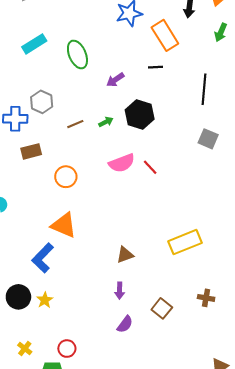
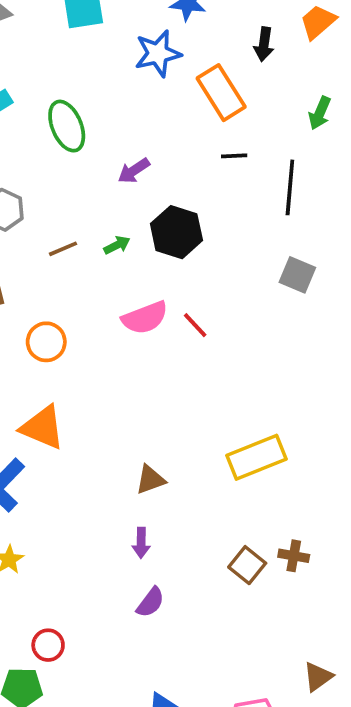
green arrow: (221, 32) -> (320, 113), moved
black line: (155, 67) -> (234, 156), moved
brown square: (162, 308) -> (247, 565), moved

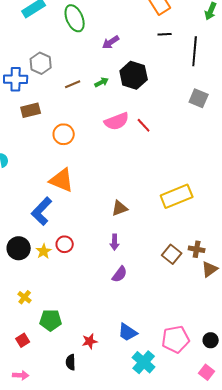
red circle: (48, 645) -> (65, 244), moved
brown triangle: (318, 677) -> (210, 269), moved

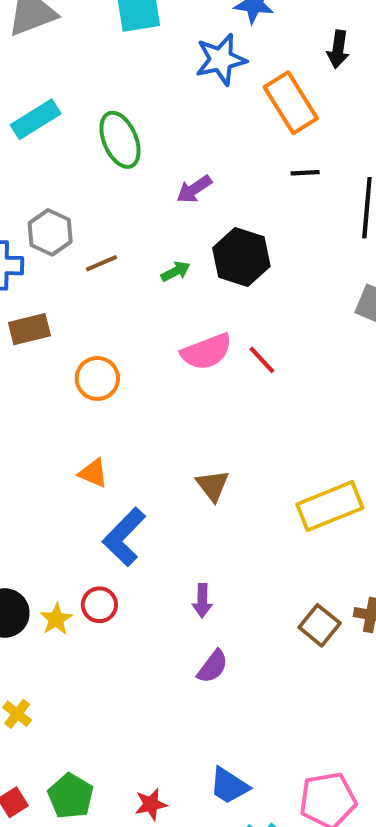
brown line: (73, 84) -> (101, 263), moved
orange triangle: (62, 180) -> (93, 473), size x0.6
brown triangle: (120, 208) -> (213, 485), moved, turned -48
blue L-shape: (42, 211) -> (124, 537), moved
green pentagon: (51, 320) -> (71, 796), moved, turned 30

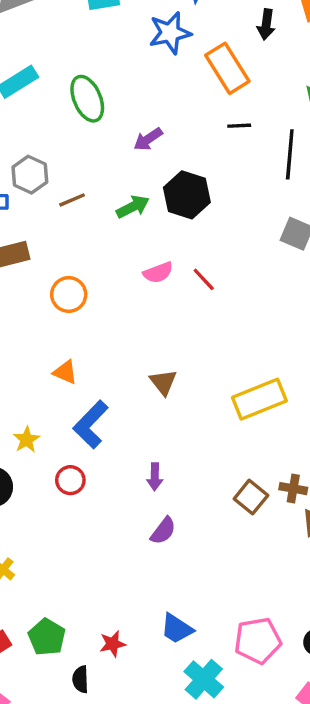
green arrow: (176, 271) -> (133, 207), size x1.4
pink semicircle: (206, 352) -> (158, 273), size x0.7
yellow star: (56, 619) -> (26, 440), moved

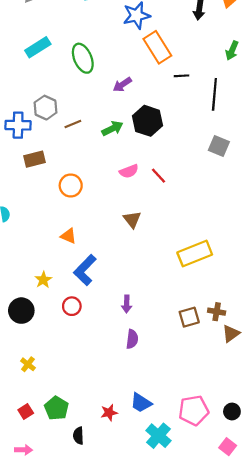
orange rectangle: (227, 68) -> (157, 47), moved
brown triangle: (163, 382) -> (132, 220), moved
brown square: (251, 497) -> (189, 317), turned 35
purple semicircle: (163, 531) -> (132, 339), turned -30
red star: (113, 644) -> (109, 413), moved

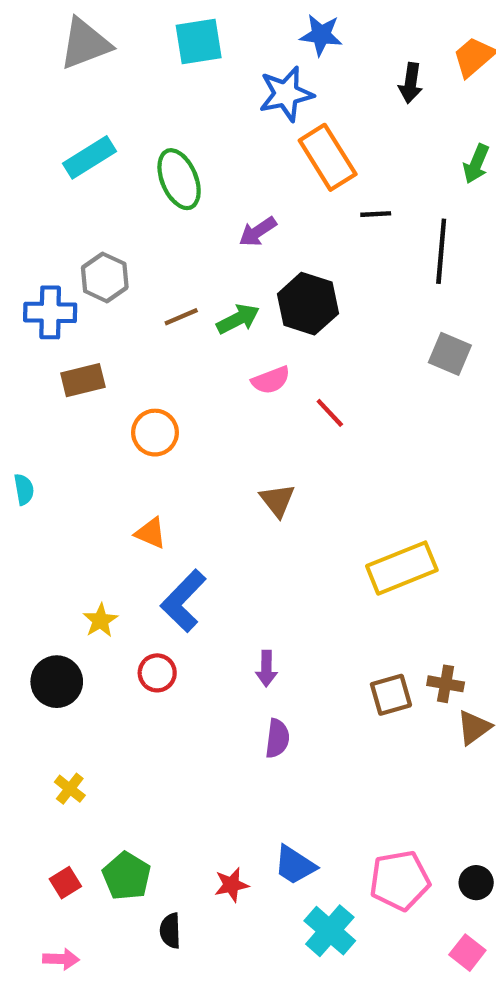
brown line: (73, 124) -> (181, 317), moved
pink semicircle: (129, 171) -> (271, 380), moved

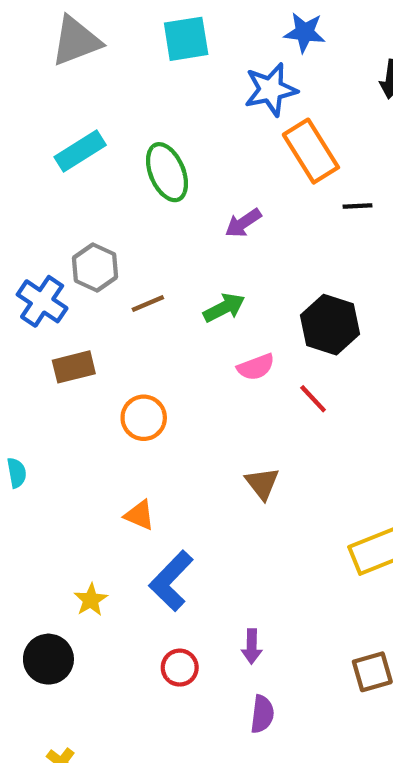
black hexagon: (308, 304) -> (330, 325), moved
blue cross: (50, 312) -> (42, 301), turned 33
brown line: (181, 317) -> (148, 303), moved
red circle: (157, 673) -> (180, 668), moved

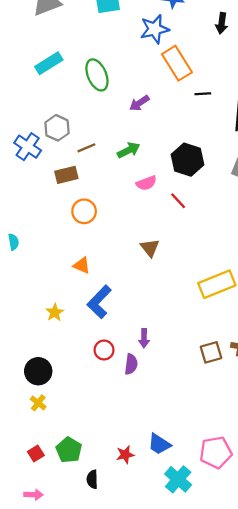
brown rectangle: (74, 367) -> (66, 175), moved
black circle: (48, 659) -> (38, 371), moved
purple semicircle: (262, 714) -> (131, 364), moved

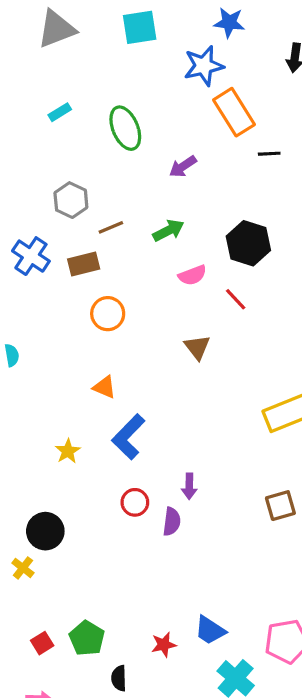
cyan rectangle: (49, 63) -> (60, 112), size x0.6
blue cross: (28, 147) -> (31, 256), moved
brown triangle: (150, 248) -> (197, 347), moved
yellow cross: (38, 403) -> (23, 568), moved

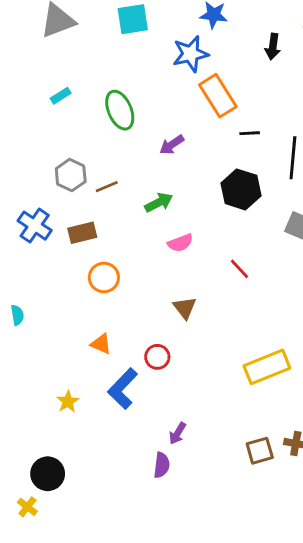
brown line: (111, 227) -> (107, 187), moved
black hexagon: (248, 243) -> (241, 189), moved
red line: (236, 299) -> (240, 269), moved
purple arrow: (189, 486) -> (177, 433), turned 30
red circle: (135, 502) -> (157, 357), moved

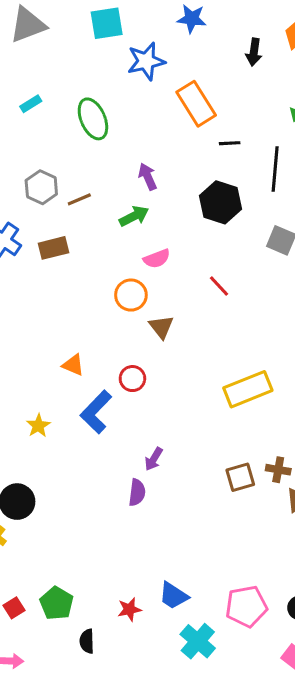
blue star: (190, 54) -> (146, 61), moved
purple arrow: (172, 145) -> (148, 177), moved, turned 100
orange circle: (104, 278) -> (131, 295), moved

